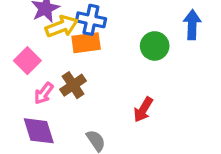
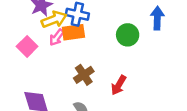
brown cross: (73, 85) -> (84, 75), moved
pink arrow: (44, 93) -> (57, 37), moved

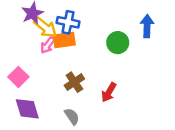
yellow arrow: (54, 19) -> (45, 27), turned 60
pink square: (27, 46) -> (18, 77), moved

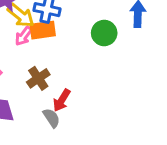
brown cross: (74, 82) -> (38, 78), moved
red arrow: (109, 92) -> (62, 100), moved

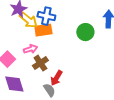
pink arrow: (24, 36) -> (30, 49), moved, turned -144

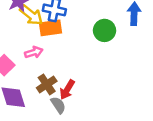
brown cross: (40, 63) -> (47, 84), moved

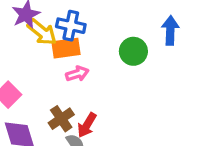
pink arrow: (34, 52) -> (77, 74), moved

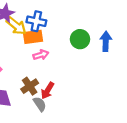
blue arrow: (170, 30) -> (106, 41), moved

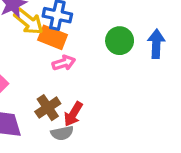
orange rectangle: (33, 37) -> (53, 37), turned 30
gray semicircle: (40, 104) -> (62, 133), turned 112

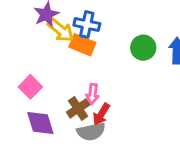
pink arrow: (64, 63) -> (93, 94), moved, turned 114
gray semicircle: (62, 133) -> (91, 132), size x1.4

